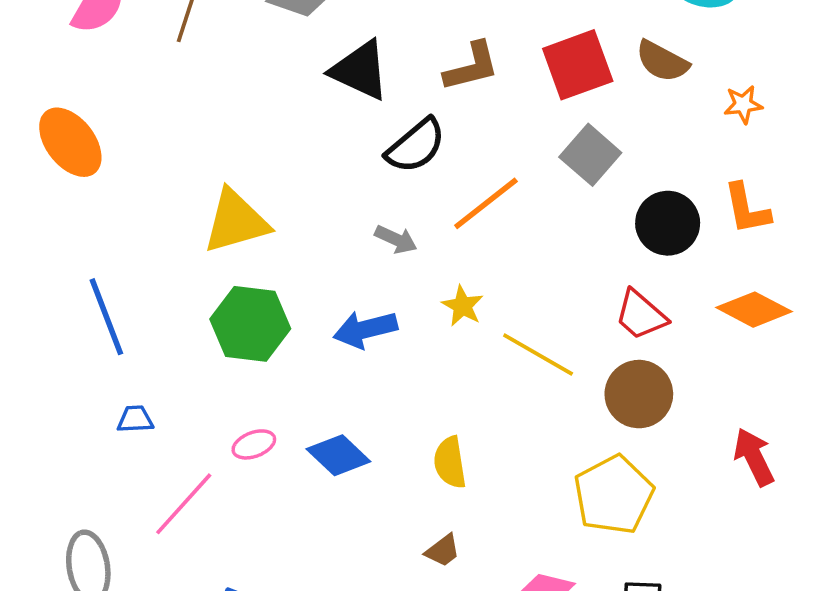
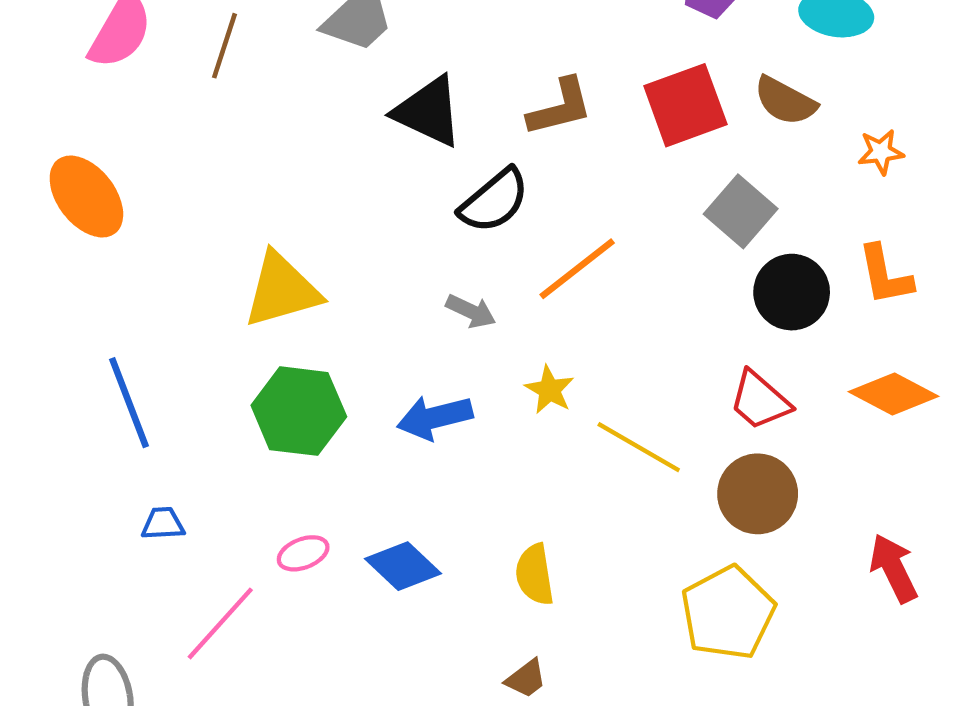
gray square: (590, 155) -> (741, 211), moved

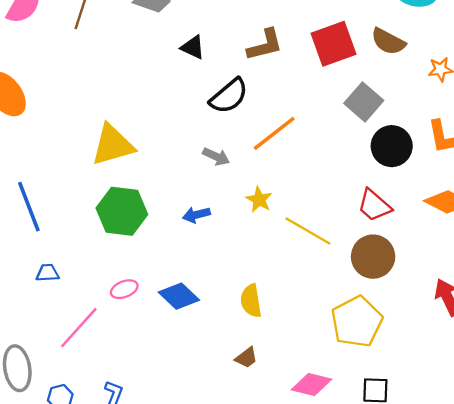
black triangle: (428, 112) -> (193, 47), size x0.6
blue arrow: (435, 417) -> (196, 215), size x0.7

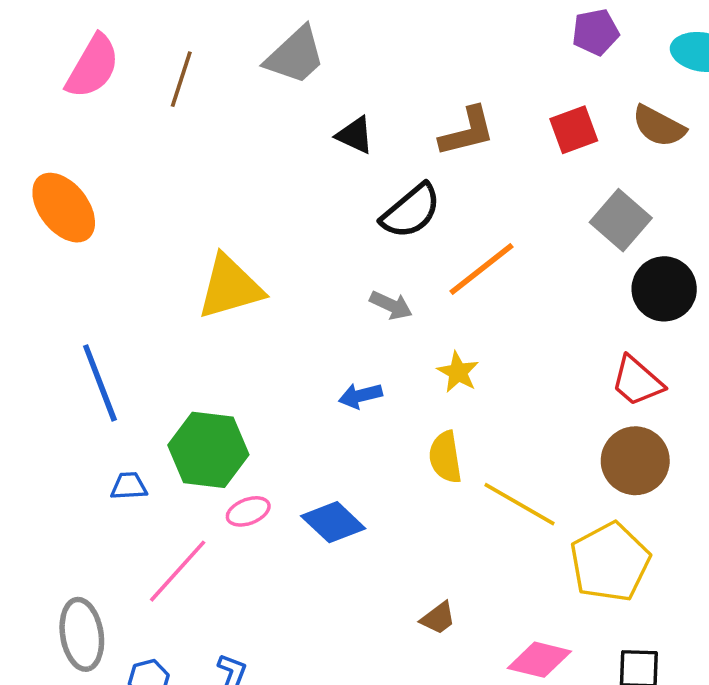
red square: (334, 44) -> (574, 130), size x0.7
green hexagon: (122, 211) -> (208, 450), moved
yellow line: (308, 231) -> (519, 504), moved
yellow semicircle: (251, 301) -> (445, 457), moved

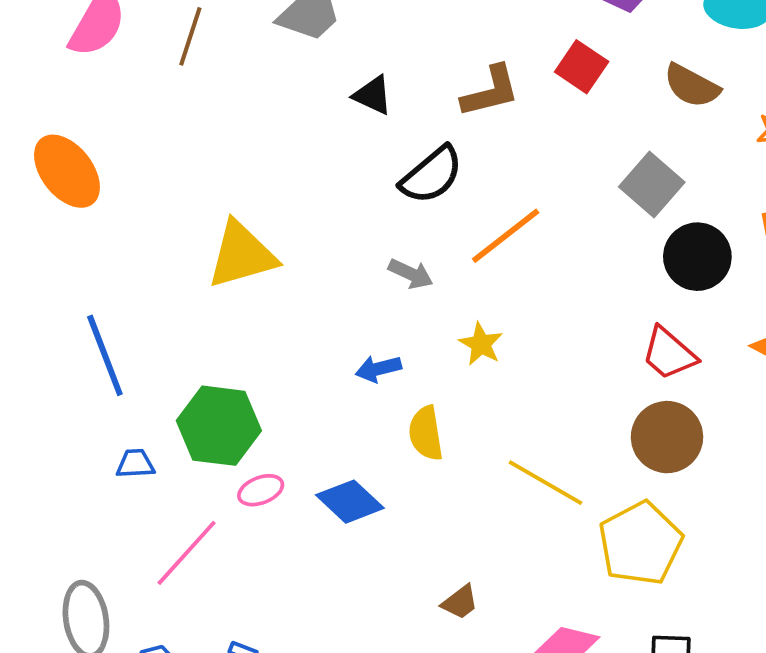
red square: (574, 130) -> (582, 67), moved, turned -36
yellow semicircle: (445, 457) -> (426, 433), moved

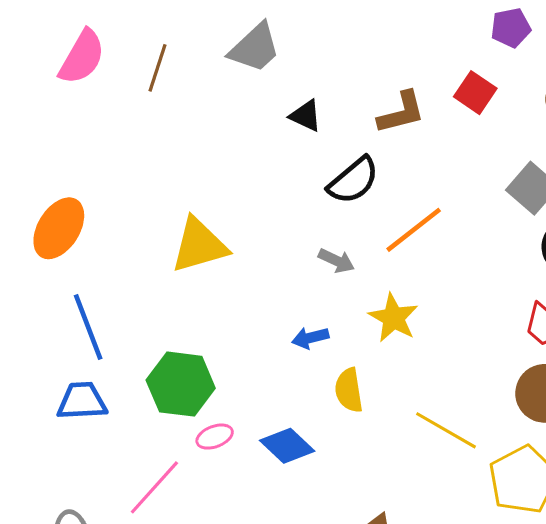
orange ellipse: (67, 171) -> (59, 228), moved, turned 70
yellow star: (481, 344) -> (394, 318), size x1.4
blue trapezoid: (135, 464) -> (82, 401), moved, size x1.6

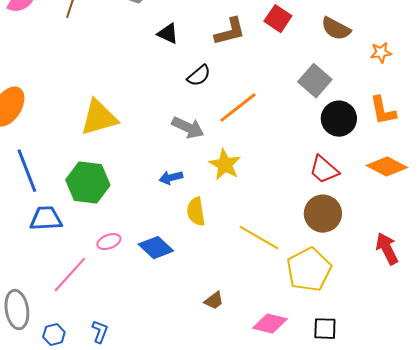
black semicircle: (353, 180) -> (199, 76), size x0.7
gray arrow: (336, 261) -> (188, 128), size x1.4
green hexagon: (181, 384) -> (88, 183), moved
blue trapezoid: (82, 401) -> (46, 219), moved

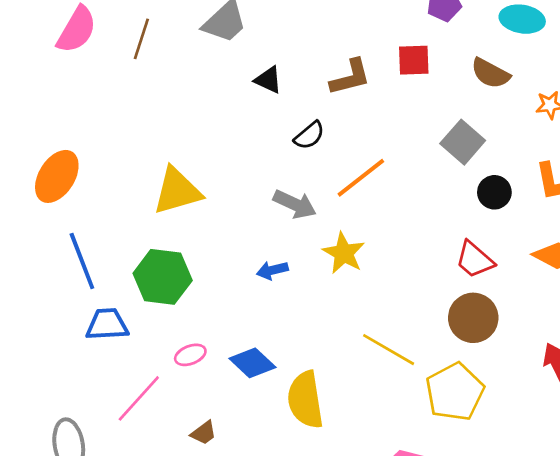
red square: (278, 19) -> (414, 60), turned -36
black circle: (339, 119) -> (494, 192), size x0.7
yellow semicircle: (196, 212) -> (305, 400), moved, size x1.5
brown trapezoid: (214, 301) -> (204, 433), moved

